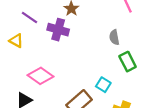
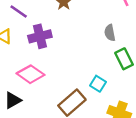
purple cross: (58, 30) -> (40, 36), moved, turned -30

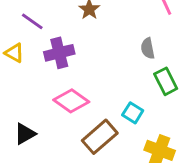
pink diamond: (30, 74) -> (71, 101), moved

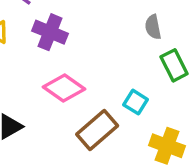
purple cross: (59, 53) -> (50, 32), turned 36

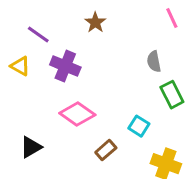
brown rectangle: (97, 130) -> (106, 150), size x0.6

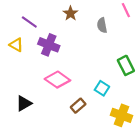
gray semicircle: (154, 61) -> (102, 25), moved

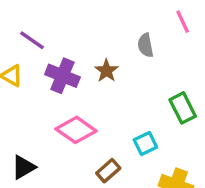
brown star: (70, 13) -> (106, 71), moved
cyan square: (102, 88) -> (145, 144), turned 32

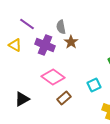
gray semicircle: (145, 45) -> (61, 27), moved
brown rectangle: (108, 171) -> (64, 98), moved

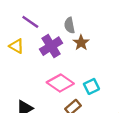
purple cross: (45, 45) -> (51, 46), turned 36
cyan square: (94, 85) -> (91, 86), moved

